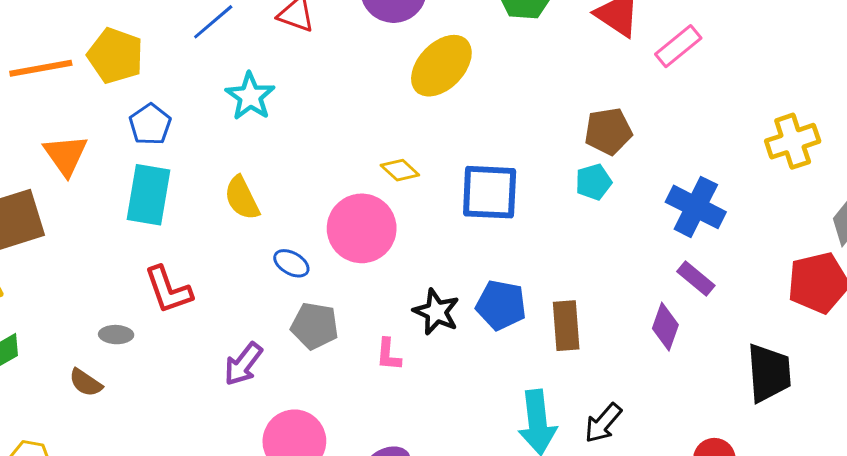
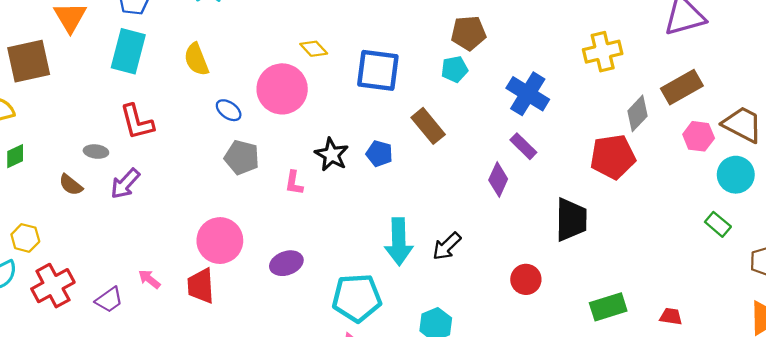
blue pentagon: (501, 305) -> (379, 154), size x0.7
brown rectangle: (566, 326) -> (428, 126), moved, turned -40
purple arrow: (243, 364) -> (125, 184), moved

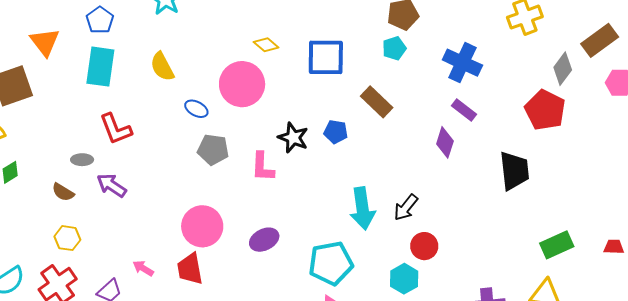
red pentagon: (613, 157) -> (545, 110), turned -30
pink L-shape: (294, 183) -> (263, 167), size x1.4
purple arrow: (125, 184) -> (112, 185), turned 88
yellow hexagon: (25, 238) -> (67, 238), moved
red circle: (526, 279) -> (424, 246), moved

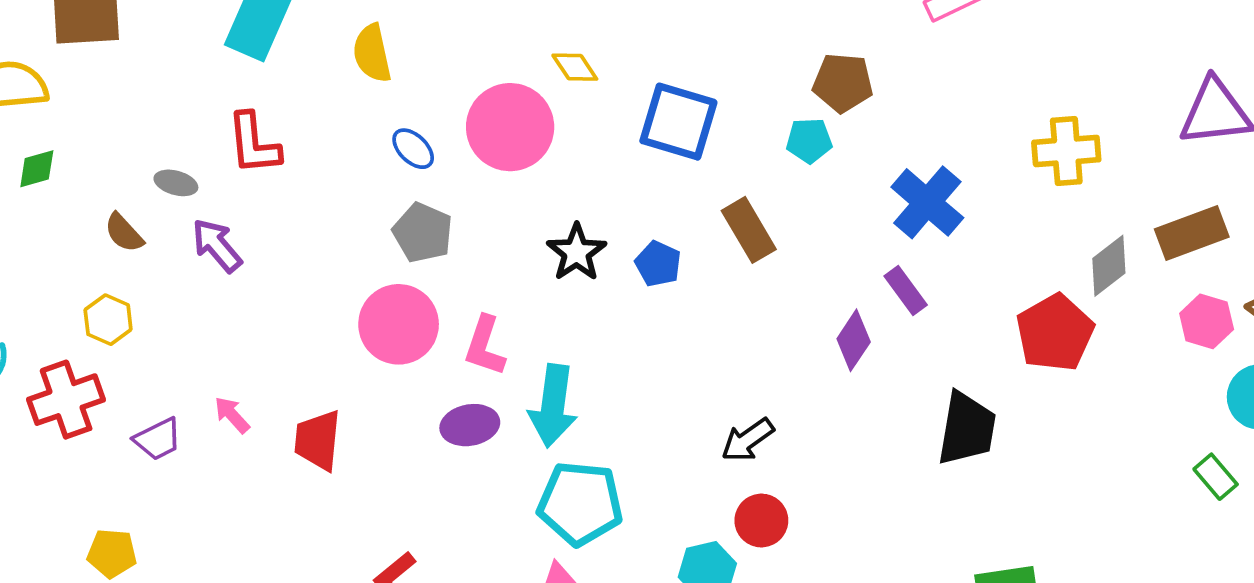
pink L-shape: (263, 167) -> (485, 346), moved
cyan arrow: (362, 208) -> (553, 406), moved
pink circle: (202, 226) -> (399, 324), moved

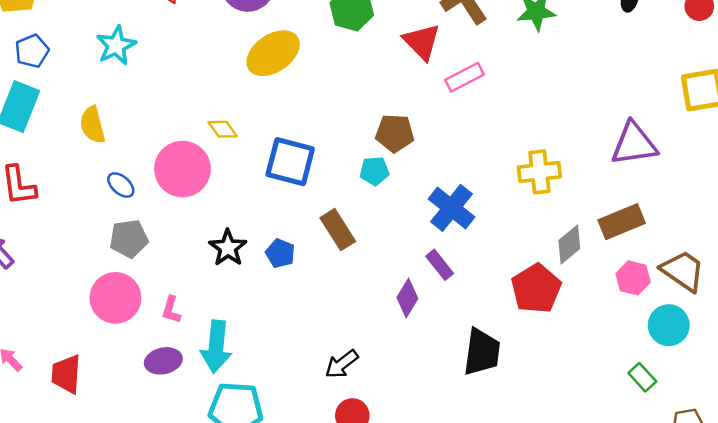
gray pentagon: (423, 233) -> (129, 239), turned -30
pink L-shape: (485, 346) -> (171, 310), size x0.7

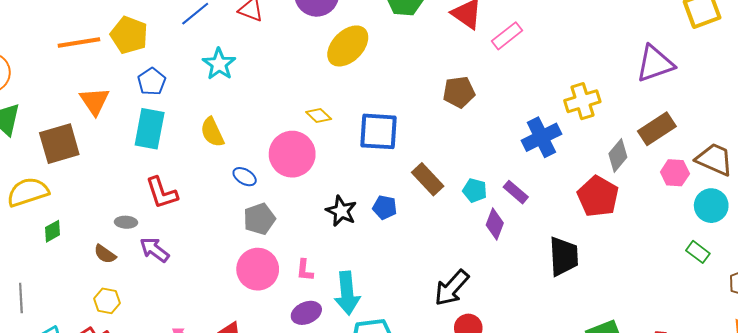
cyan pentagon: (374, 171) -> (475, 190), moved, turned 30
blue cross: (452, 208) -> (541, 137), moved, turned 36
black arrow: (342, 364) -> (452, 288), size x1.4

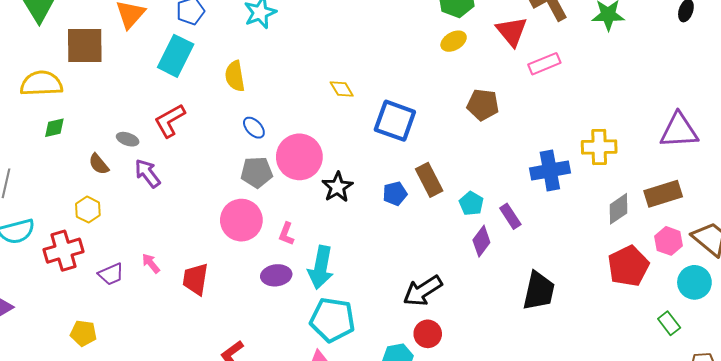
yellow ellipse: (348, 46) -> (454, 41), moved, size x0.6
pink circle: (292, 154) -> (299, 157), moved
red L-shape: (162, 193) -> (170, 121), turned 63
red pentagon: (598, 196) -> (628, 266), moved
blue pentagon: (385, 207) -> (395, 194), moved, turned 30

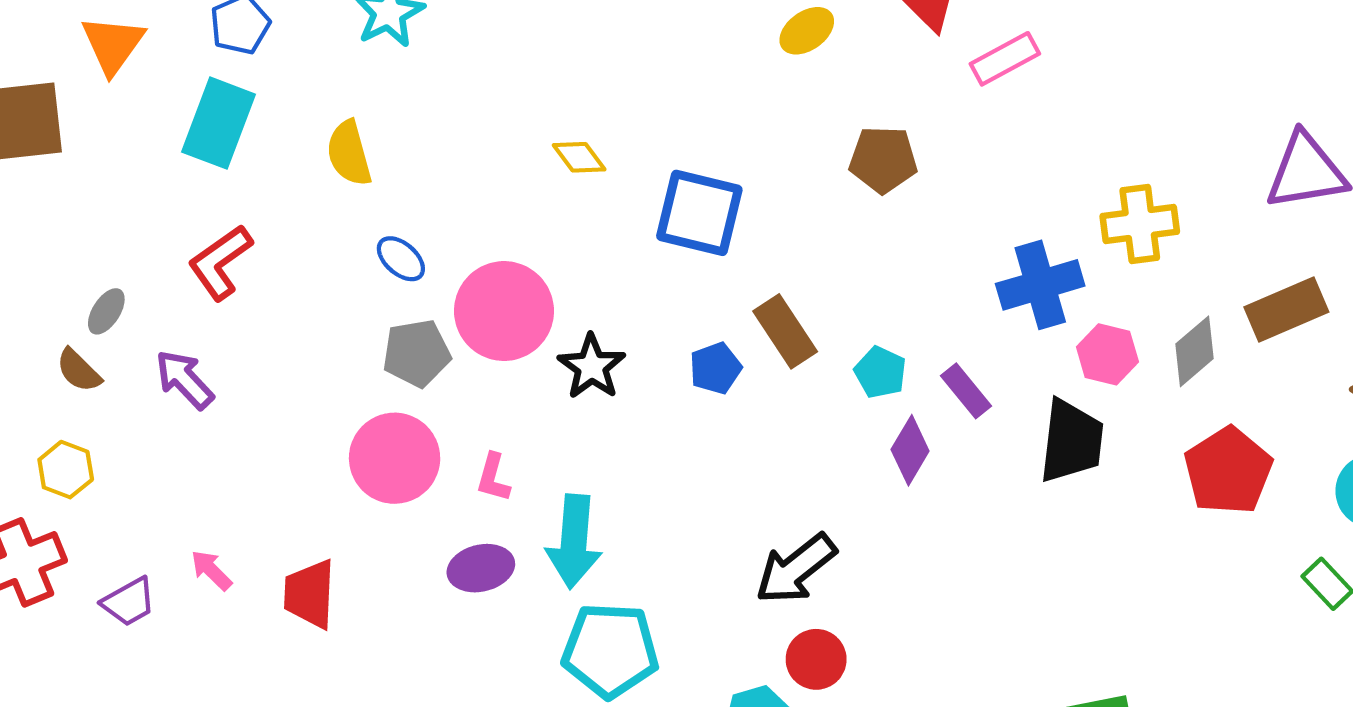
gray ellipse: (128, 139) -> (106, 311), moved, turned -70
pink hexagon: (669, 241) -> (1107, 354), moved
black trapezoid: (539, 291) -> (1071, 441), moved

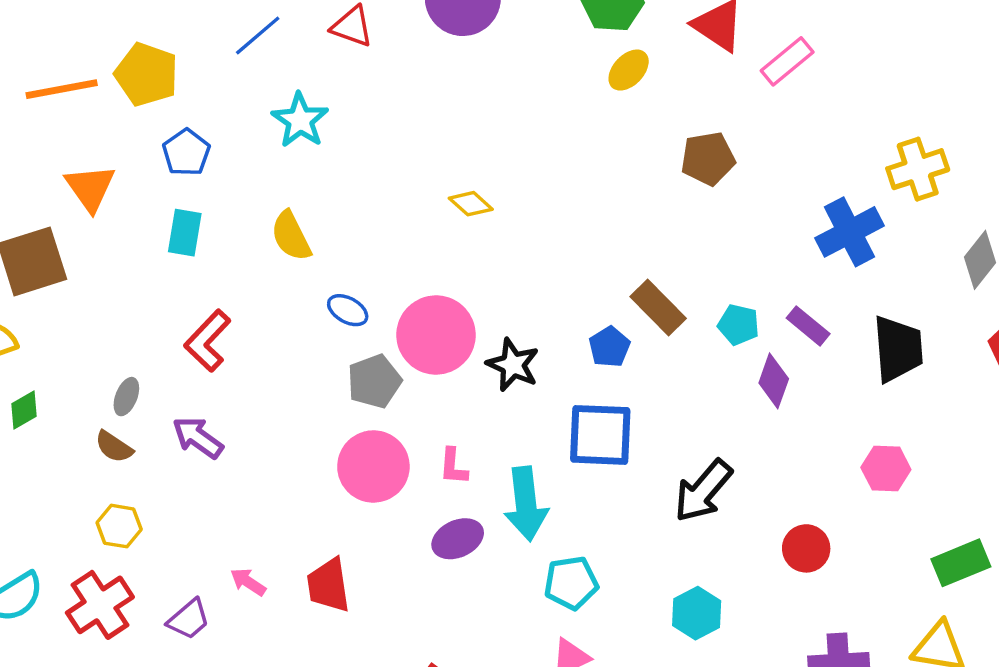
cyan rectangle: (218, 123) -> (185, 233), size x0.7
blue square: (699, 213) -> (600, 435), moved
pink hexagon: (1107, 354) -> (886, 468), moved
cyan pentagon: (610, 650) -> (571, 583), size x0.7
red circle: (816, 659) -> (806, 548), moved

